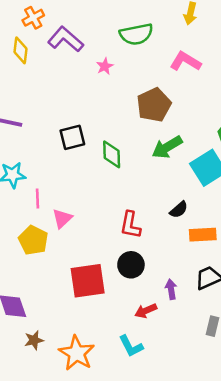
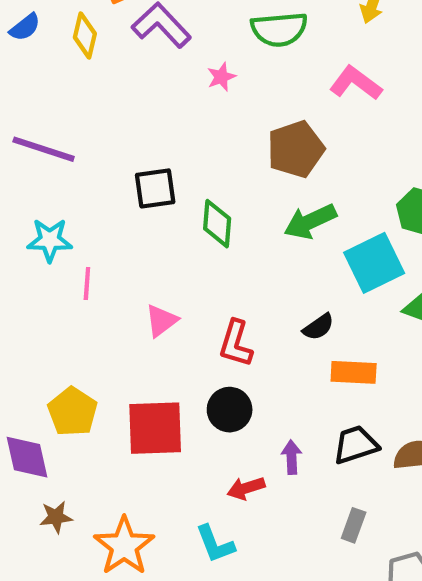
pink triangle: (62, 218) -> (161, 321), moved
yellow pentagon: (33, 240) -> (72, 412), moved

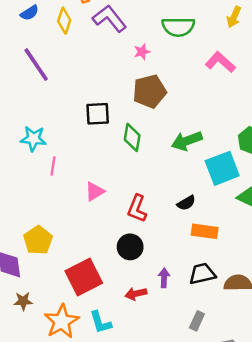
purple line: (44, 149) -> (36, 65), moved, turned 33
brown pentagon: (296, 149) -> (150, 91), moved
red square: (155, 428) -> (84, 277), moved, turned -30
cyan L-shape: (215, 544) -> (100, 322), moved

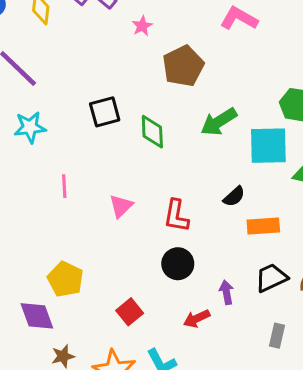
brown pentagon: (150, 91) -> (183, 66), moved
cyan star: (33, 139) -> (30, 127), moved
cyan square: (222, 168) -> (268, 146), turned 32
red square: (84, 277) -> (130, 312), size x0.6

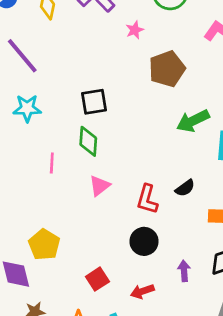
green diamond: (152, 132) -> (88, 141), moved
black semicircle: (234, 197) -> (185, 188), moved
red arrow: (197, 319) -> (142, 291), moved

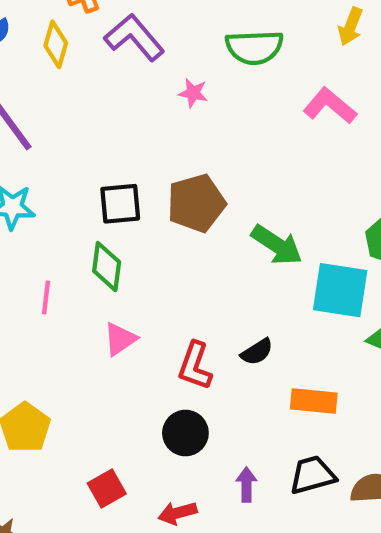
pink star: (135, 30) -> (193, 93), turned 30
brown pentagon: (167, 69) -> (196, 203), moved
green arrow: (193, 121) -> (277, 245), turned -124

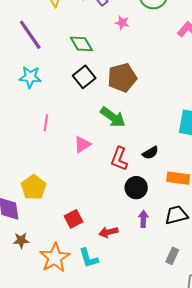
black square: (120, 204) -> (84, 77), turned -35
green arrow: (277, 245) -> (113, 117), moved
green diamond: (107, 267) -> (81, 44), moved, turned -40
black circle: (185, 433) -> (136, 188), moved

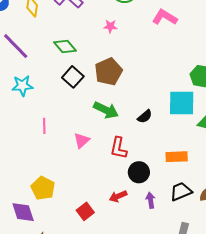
pink star: (122, 23) -> (110, 26), moved
black semicircle: (150, 153) -> (145, 116), moved
red arrow: (108, 232) -> (118, 196), moved

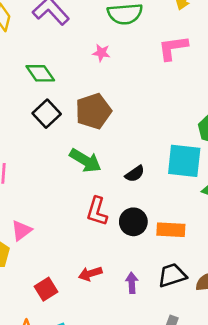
pink L-shape: (165, 17) -> (173, 48), turned -45
pink triangle: (82, 140) -> (22, 231), moved
black circle: (139, 172) -> (133, 222), moved

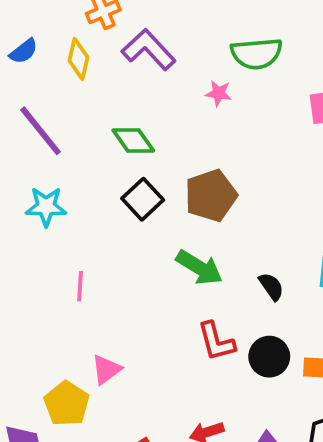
pink star: (101, 53) -> (219, 93), moved
black semicircle: (135, 174) -> (271, 287), turned -90
red L-shape: (97, 211) -> (216, 341), turned -32

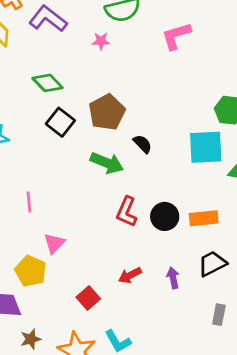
pink line: (80, 286) -> (29, 202), moved
black semicircle: (271, 287) -> (143, 144), moved
red L-shape: (216, 341) -> (127, 212), turned 48

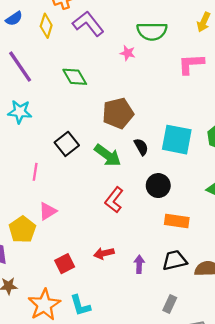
black square: (60, 122) -> (67, 144), moved
cyan square: (206, 147) -> (177, 140), moved
black circle: (165, 216) -> (158, 186), moved

